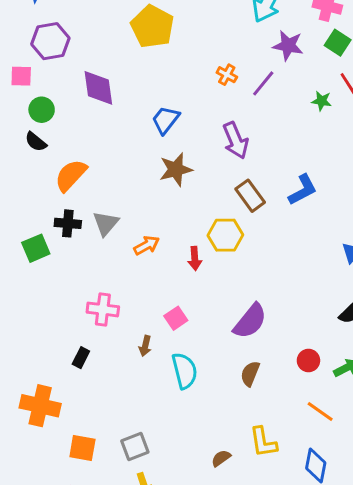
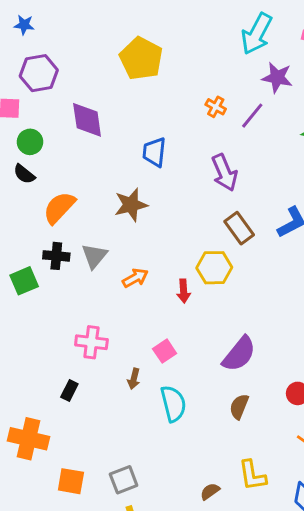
blue trapezoid: (166, 120) -> (154, 152), turned -32
brown star: (176, 169) -> (131, 205), moved

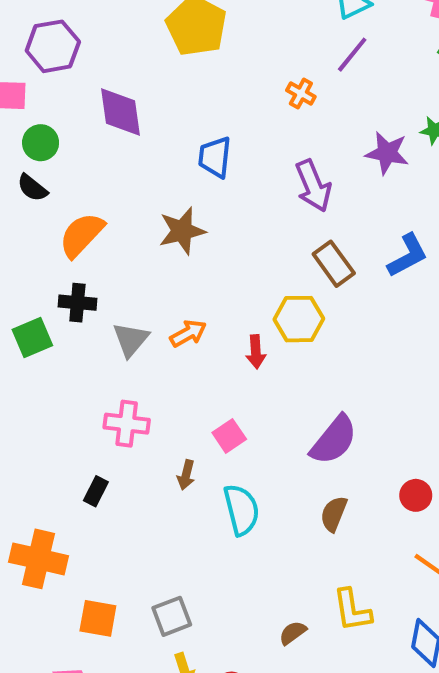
purple star: (277, 78) -> (387, 153), moved
purple line: (252, 116) -> (352, 55), moved
gray triangle: (94, 256) -> (131, 340), moved

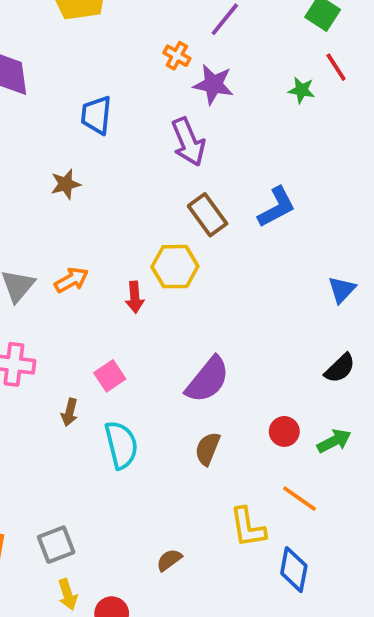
purple star: (387, 153) -> (213, 84), moved
brown star: (182, 231) -> (66, 184), size x0.7
yellow L-shape: (352, 610) -> (248, 527), moved

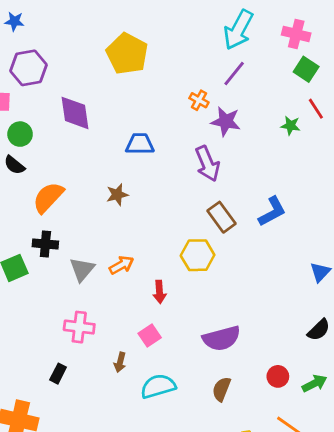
blue trapezoid: (96, 115) -> (140, 144), turned 84
red arrow: (135, 297) -> (160, 292), moved
purple semicircle: (208, 380) -> (222, 338), turned 36
cyan semicircle: (121, 445) -> (158, 386), turned -92

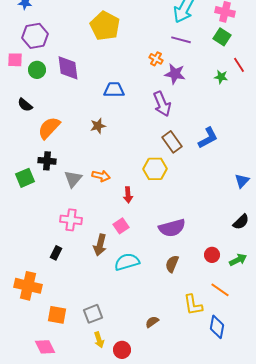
green square: (306, 69) -> (222, 37), moved
purple line: (234, 73) -> (181, 40), turned 66
green circle: (20, 134) -> (37, 70), moved
orange arrow: (121, 265) -> (101, 176), turned 42
brown arrow: (120, 362) -> (100, 245), size x1.5

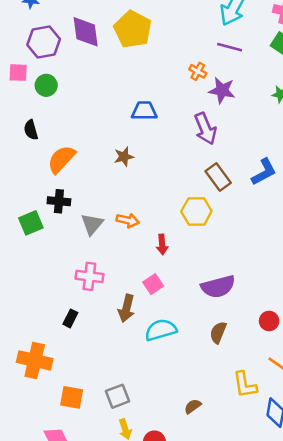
purple diamond: (68, 68) -> (86, 32), moved
black semicircle: (25, 105) -> (31, 130), turned 35

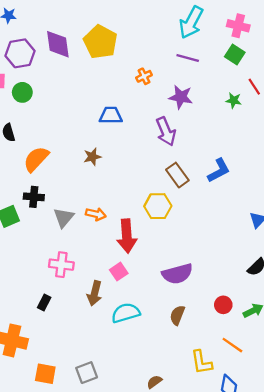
orange cross: (198, 71) -> (144, 76), moved, turned 35
red arrow: (162, 245) -> (127, 236), size x1.8

